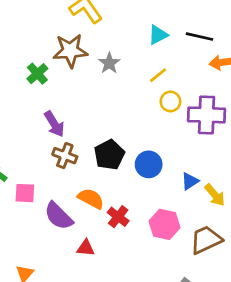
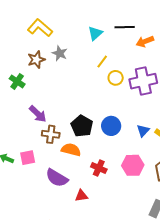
brown star: (70, 51) -> (36, 60), size x0.7
gray star: (109, 63) -> (60, 53), moved
pink square: (25, 193) -> (28, 158), moved
orange semicircle: (91, 199) -> (71, 150), moved

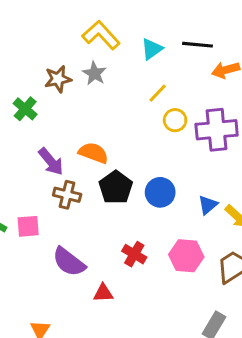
yellow L-shape: (40, 28) -> (101, 35), moved
orange semicircle: (71, 150) -> (93, 153), moved

